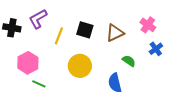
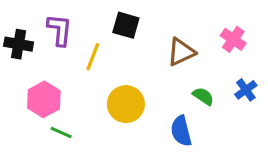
purple L-shape: (38, 19) -> (60, 30), turned 125
black square: (85, 30) -> (126, 25), moved
blue cross: (156, 49) -> (246, 90), moved

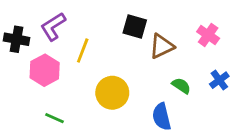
black square: (126, 25) -> (135, 27), moved
purple L-shape: (60, 30) -> (53, 27), turned -128
pink hexagon: (44, 99) -> (45, 70), moved

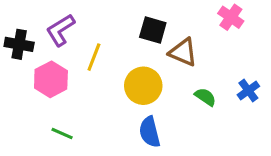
pink cross: (208, 35) -> (231, 17), moved
brown triangle: (162, 46) -> (183, 52), turned 48
yellow circle: (112, 93) -> (143, 86), moved
blue semicircle: (162, 117) -> (150, 132), moved

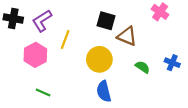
black cross: (19, 44) -> (13, 18), moved
blue cross: (248, 91) -> (172, 63), turned -32

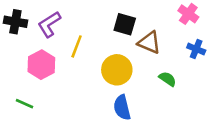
blue cross: (172, 63) -> (196, 49), moved
green line: (43, 92) -> (25, 104), moved

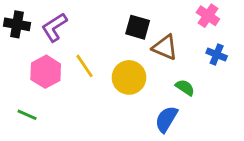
yellow line: (77, 46) -> (84, 66), moved, turned -55
blue semicircle: (122, 108) -> (166, 119), moved, turned 45

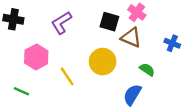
pink cross: (208, 16) -> (137, 12), moved
purple L-shape: (54, 27) -> (61, 23), moved
yellow line: (84, 66) -> (67, 76), moved

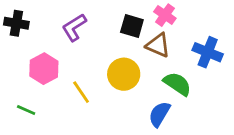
blue cross: (172, 43) -> (208, 52), size x1.5
green semicircle: (147, 70) -> (177, 84), size x1.5

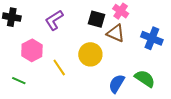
green semicircle: (177, 84) -> (145, 79), moved

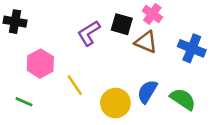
purple L-shape: (54, 20) -> (89, 33), moved
yellow circle: (90, 54) -> (115, 103), moved
blue semicircle: (117, 84) -> (147, 92), moved

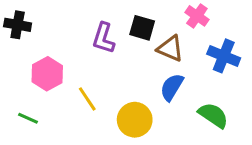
pink cross: (152, 14) -> (197, 16), moved
purple L-shape: (89, 33) -> (104, 38), turned -40
blue semicircle: (147, 92) -> (172, 87), moved

